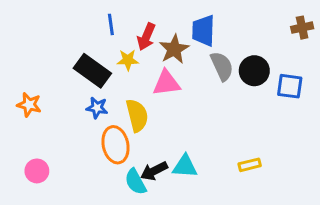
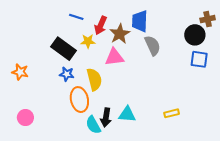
blue line: (111, 24) -> (76, 17), turned -64
black circle: (254, 71) -> (195, 35), moved
black arrow: (154, 171) -> (106, 118), turned -54

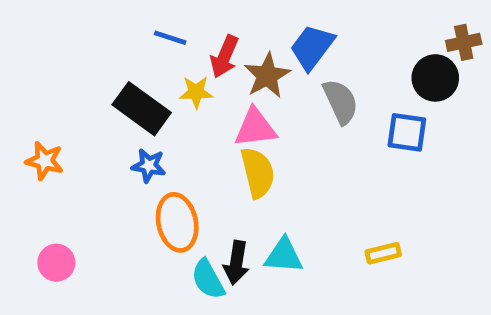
blue trapezoid: (140, 21) -> (312, 47), turned 35
blue square: (199, 59) -> (407, 132), moved
yellow semicircle: (94, 79) -> (258, 173), moved

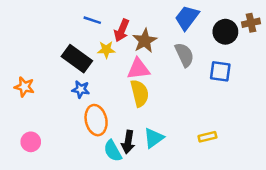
blue trapezoid: (312, 47) -> (187, 18), moved
black circle: (435, 78) -> (225, 32), moved
cyan triangle: (284, 256) -> (154, 138), turned -40

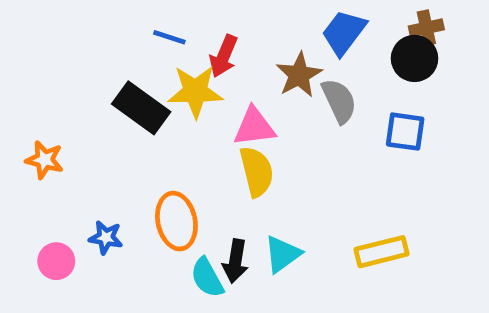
brown cross: (251, 23) -> (426, 28), moved
brown star: (145, 41) -> (299, 75), moved
yellow star: (106, 50) -> (195, 91), size x1.6
blue star: (81, 89) -> (106, 238), moved
yellow rectangle: (207, 137) -> (382, 252), size x1.5

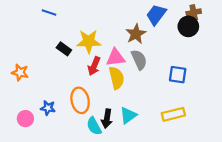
blue line: (169, 37) -> (49, 12), moved
red arrow: (224, 56) -> (94, 66), moved
gray semicircle: (339, 101) -> (139, 60), moved
black rectangle: (141, 108) -> (64, 49), size x0.6
blue square: (405, 132) -> (178, 75), moved

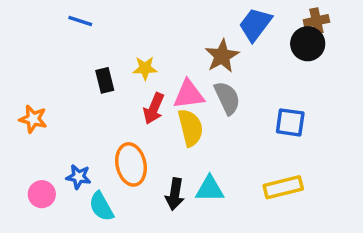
yellow star: (89, 41) -> (145, 68), size x0.6
black rectangle: (64, 49) -> (105, 80), turned 40
cyan triangle: (128, 115) -> (210, 189), turned 36
cyan semicircle: (94, 126) -> (101, 206), moved

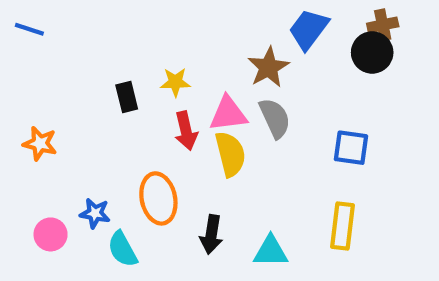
blue line: (80, 21) -> (29, 29), moved
red arrow: (154, 108) -> (186, 131), turned -36
yellow rectangle: (283, 187) -> (343, 226), turned -69
cyan triangle: (210, 189) -> (271, 251), moved

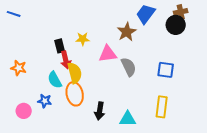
gray semicircle: (275, 118) -> (129, 67), moved
red arrow: (186, 131) -> (66, 60), moved
yellow semicircle: (230, 154) -> (75, 73), moved
cyan semicircle: (122, 249) -> (55, 80), moved

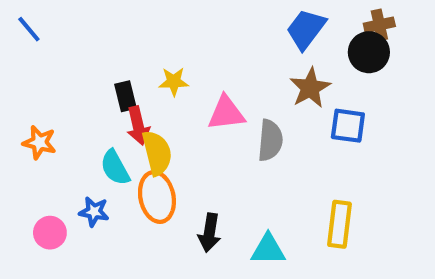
blue line: (14, 14) -> (29, 29), turned 32
brown star: (127, 32) -> (310, 88), moved
gray semicircle: (129, 67) -> (270, 140), turned 30
blue square: (166, 70) -> (348, 126), moved

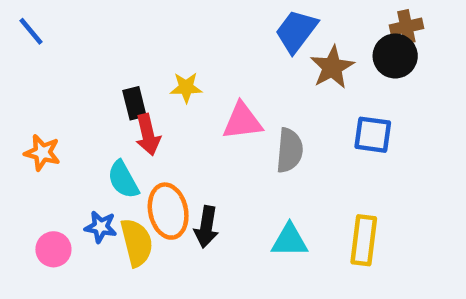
blue trapezoid: (306, 29) -> (296, 31), moved
brown star: (310, 88) -> (332, 67), moved
yellow semicircle: (157, 153) -> (137, 243), moved
black arrow: (209, 233) -> (206, 227), moved
cyan triangle: (268, 249) -> (290, 240), moved

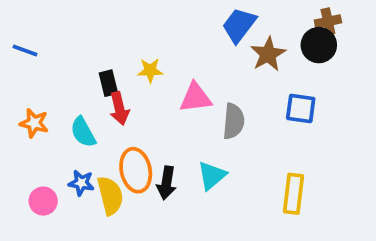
blue line: (31, 31) -> (25, 50), moved, turned -30
cyan semicircle: (123, 180) -> (83, 132), moved
cyan triangle: (290, 240) -> (212, 176), moved, turned -40

